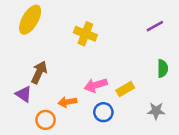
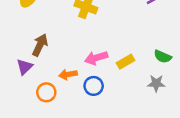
green semicircle: (163, 68) -> (163, 57), moved, turned 114
purple triangle: (24, 94) -> (25, 67), turned 42
blue circle: (103, 112) -> (94, 86), moved

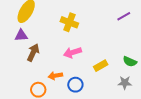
pink arrow: (96, 58) -> (72, 52), moved
purple triangle: (25, 67) -> (21, 35), moved, turned 40

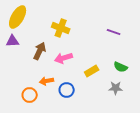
purple line: (124, 16) -> (114, 32), moved, turned 48
brown arrow: (33, 52) -> (40, 51), moved

